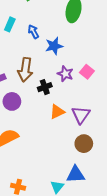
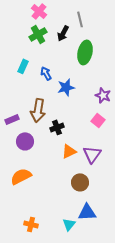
pink square: (87, 72) -> (98, 120), moved
purple star: (65, 74) -> (103, 95), moved
brown circle: (84, 144) -> (80, 182), moved

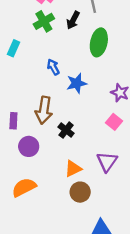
cyan rectangle: (23, 66) -> (13, 48), moved
purple rectangle: (12, 119) -> (13, 121), turned -64
black cross: (57, 127) -> (66, 130), turned -32
orange triangle: (69, 151) -> (73, 169), moved
brown circle: (80, 182) -> (80, 192), moved

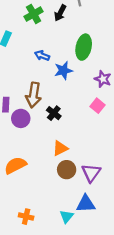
green ellipse: (99, 42) -> (84, 47), moved
blue arrow: (53, 67) -> (42, 56), turned -40
purple circle: (29, 146) -> (21, 118), moved
purple triangle: (107, 162) -> (91, 173), moved

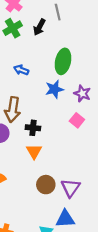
blue star: (63, 71) -> (54, 89), moved
black cross: (54, 113) -> (33, 128), turned -32
orange triangle: (60, 148) -> (34, 151), moved, turned -35

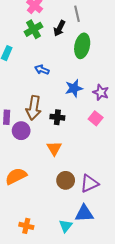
green ellipse: (63, 61) -> (82, 46), moved
black cross: (33, 128) -> (57, 117), moved
purple triangle: (70, 188) -> (89, 183), turned 30

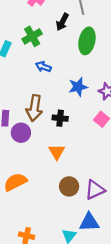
green cross: (34, 29) -> (32, 36), moved

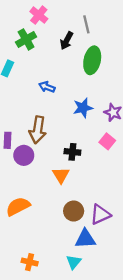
green cross: (32, 36) -> (26, 39), moved
black cross: (60, 118) -> (72, 152), moved
blue triangle: (89, 222) -> (85, 239), moved

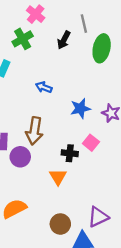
green ellipse: (92, 60) -> (102, 48), moved
pink square: (107, 141) -> (91, 143), moved
brown circle: (74, 211) -> (60, 224), moved

